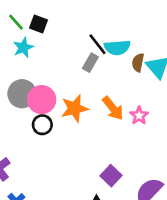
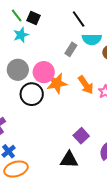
black line: (97, 44) -> (79, 19), moved
pink circle: (42, 100) -> (44, 72), moved
black circle: (42, 125) -> (32, 94), size x1.5

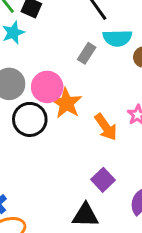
orange star: (57, 83) -> (66, 103), turned -30
orange arrow: (86, 85) -> (106, 127), moved

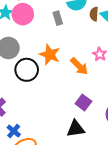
gray rectangle: (87, 53) -> (58, 18), turned -40
pink circle: (47, 87) -> (23, 14), moved

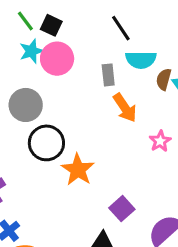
orange star: (50, 55) -> (78, 170), moved
orange arrow: (79, 66) -> (125, 108), moved

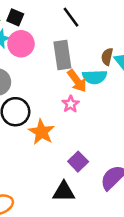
cyan semicircle: (141, 60) -> (95, 77), moved
gray rectangle: (108, 75) -> (62, 55), size x1.6
pink star: (160, 141) -> (71, 104), moved

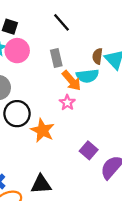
gray rectangle: (62, 55) -> (56, 58), size x0.7
purple square: (78, 162) -> (89, 150), moved
black triangle: (64, 192) -> (41, 184), moved

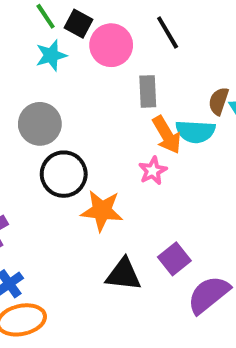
pink circle: (17, 51) -> (111, 45), moved
orange star: (42, 130) -> (102, 211), turned -30
black triangle: (41, 184) -> (123, 274), moved

